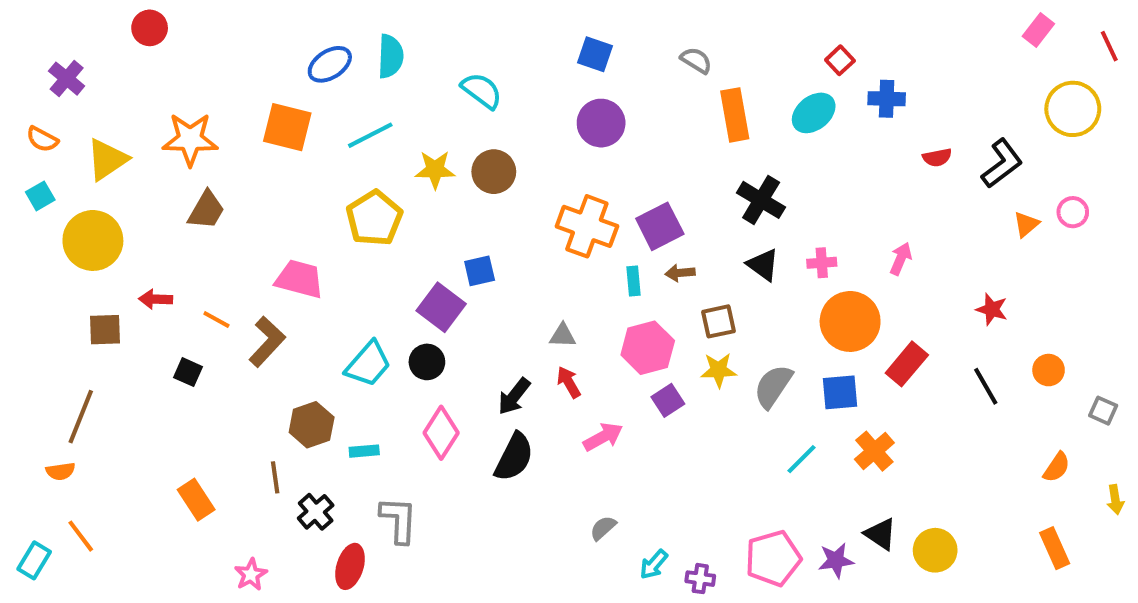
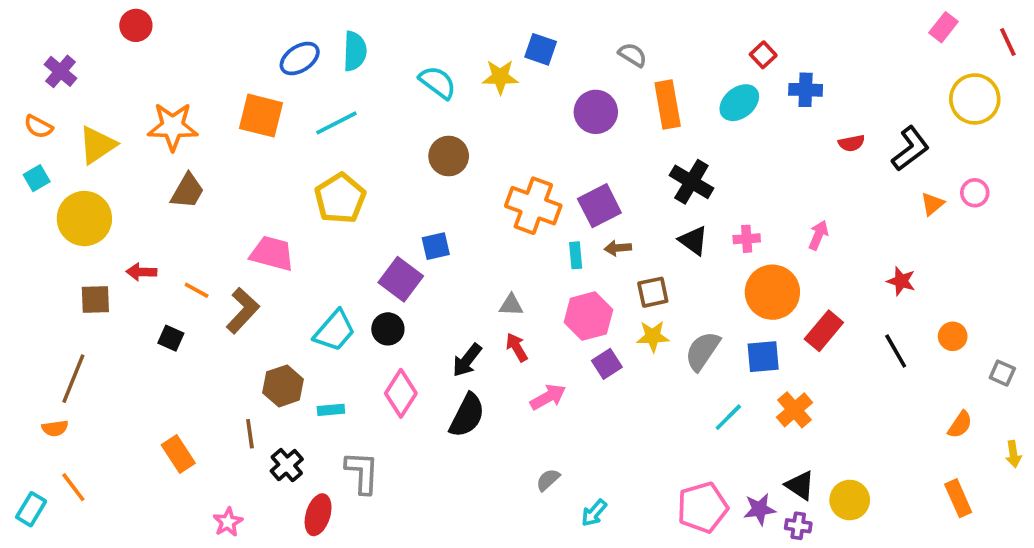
purple circle: (601, 123) -> (596, 112), moved
yellow star: (435, 170) -> (500, 77), moved
purple cross: (700, 579) -> (798, 526), moved

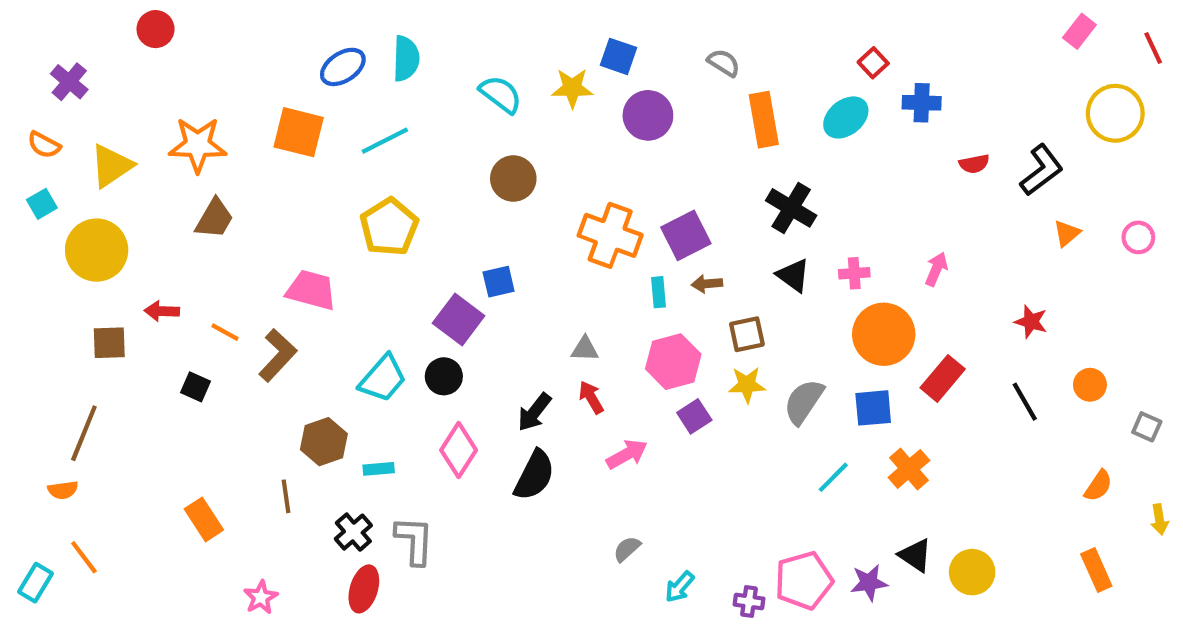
purple circle: (596, 112) -> (648, 115), moved
pink circle: (975, 193) -> (1138, 237), moved
black cross: (287, 465) -> (353, 532), moved
purple cross: (798, 526) -> (749, 602), moved

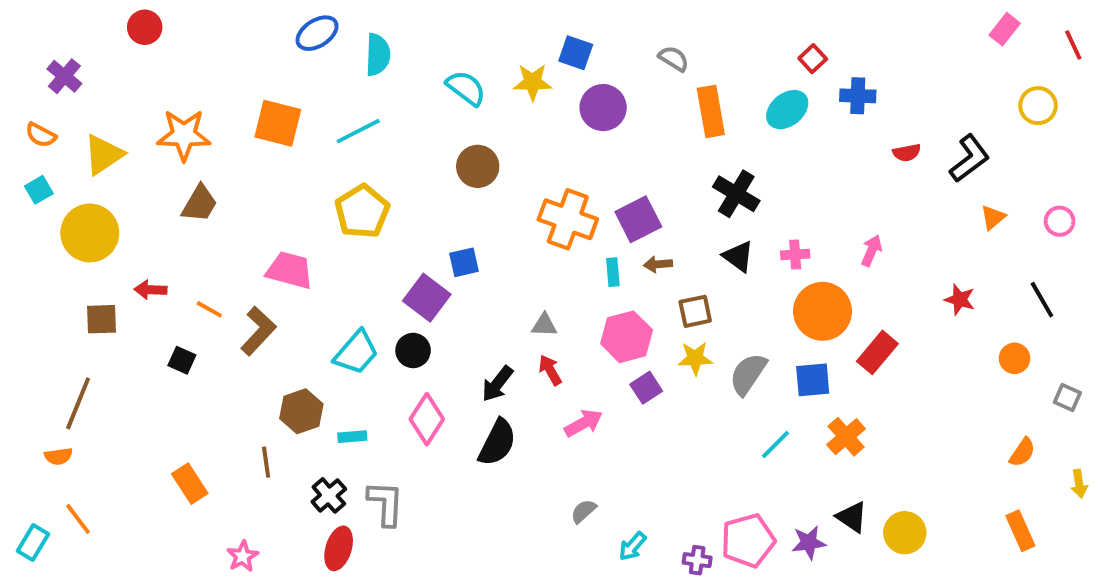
blue ellipse: (343, 67) -> (317, 33), moved
yellow circle: (1115, 113) -> (1038, 106), size x0.7
black line: (1025, 402) -> (1042, 300), moved

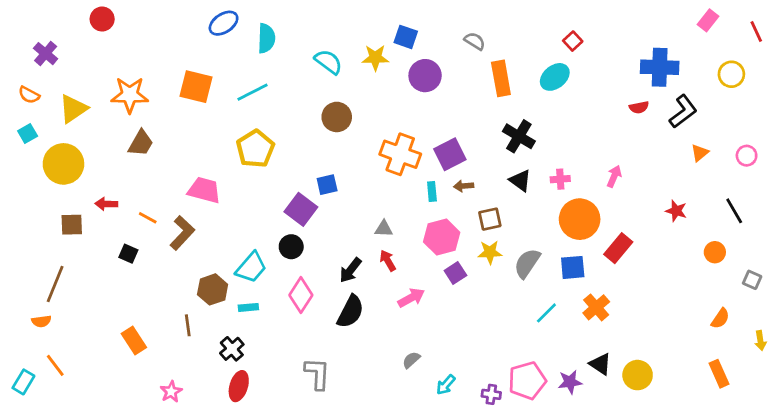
blue cross: (858, 96) -> (660, 67), moved, size x1.5
cyan trapezoid: (356, 352) -> (251, 267), moved
gray L-shape: (386, 503) -> (317, 374), moved

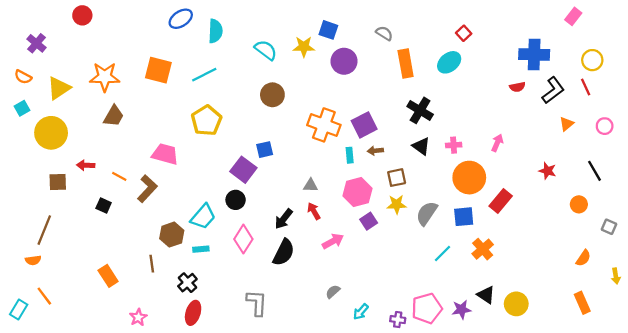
red line: (756, 31) -> (586, 87), moved

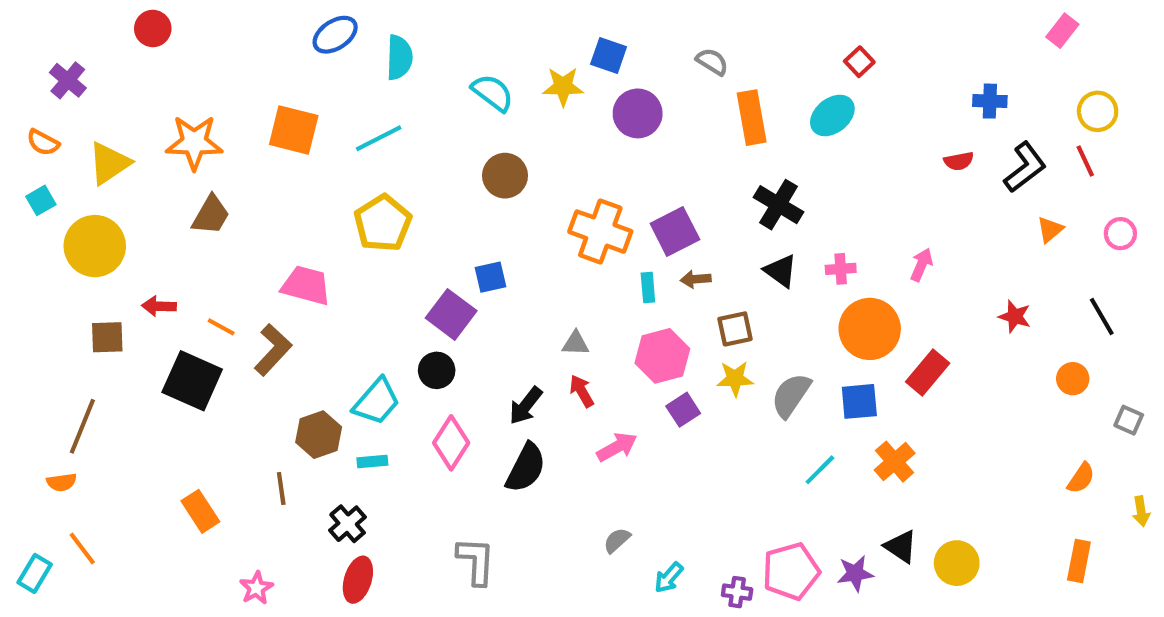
blue cross: (534, 55) -> (990, 101), size x0.6
black square: (104, 205) -> (192, 381), size x2.0
orange rectangle: (582, 303) -> (1079, 561), turned 35

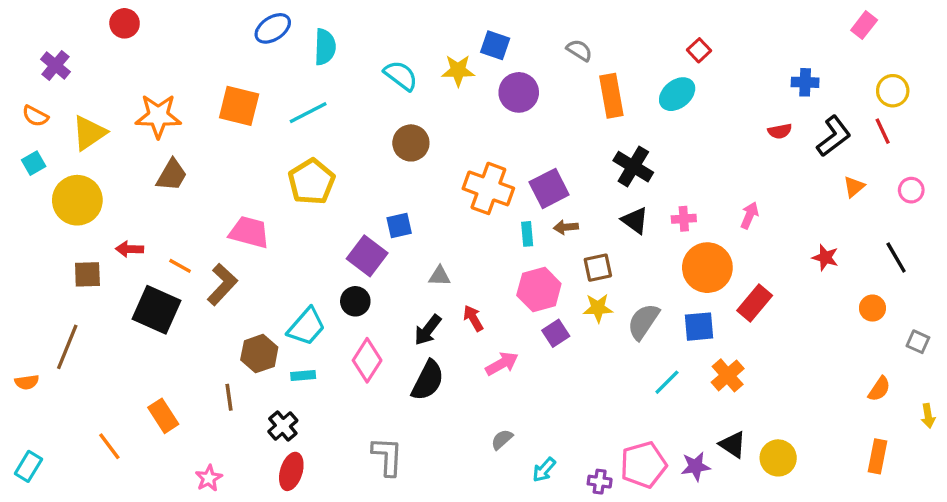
gray triangle: (575, 343) -> (440, 276), moved
orange semicircle: (62, 482) -> (27, 382), moved
orange line: (82, 549) -> (109, 446), moved

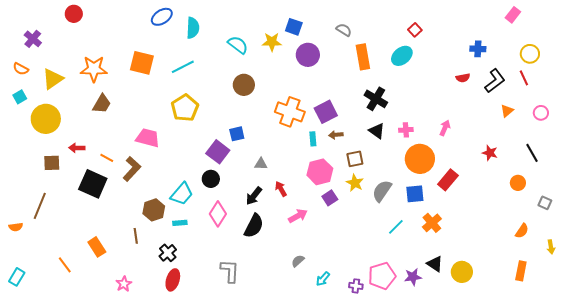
yellow star: (598, 308) -> (355, 183), turned 30

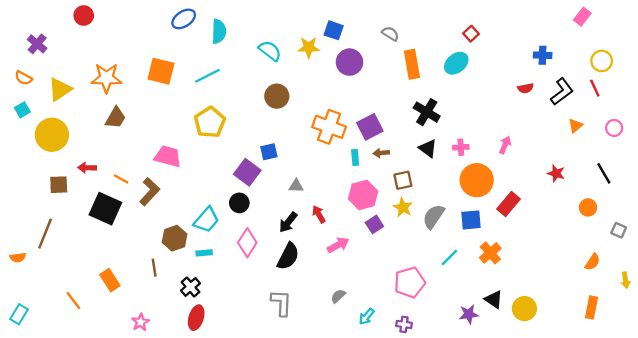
gray L-shape: (230, 271) -> (281, 303), moved
pink pentagon: (382, 276) -> (410, 282), moved

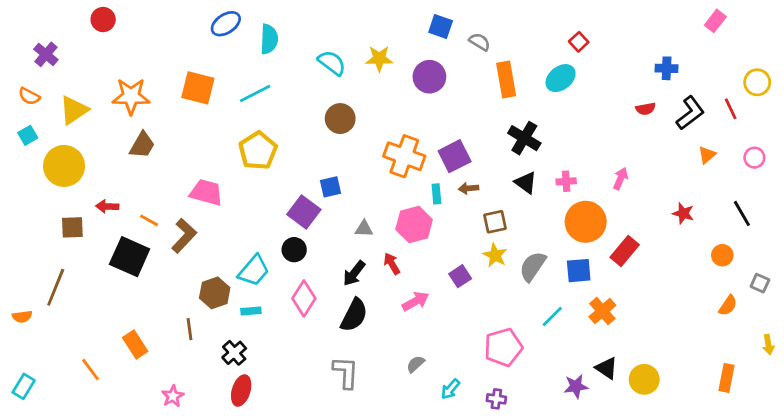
blue square: (334, 30) -> (441, 26), moved
yellow circle: (602, 61) -> (757, 82), moved
pink hexagon: (363, 195) -> (414, 225), moved
orange semicircle: (593, 262) -> (728, 305), moved

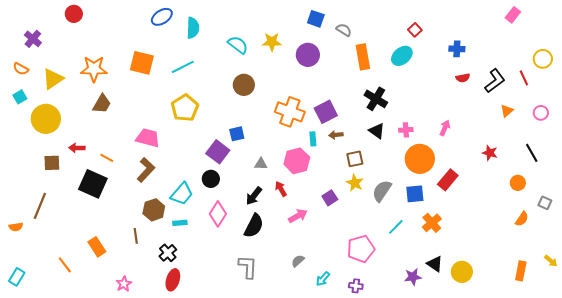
blue cross: (667, 68) -> (457, 49), moved
brown L-shape: (184, 236) -> (146, 170), moved
yellow arrow: (768, 344) -> (551, 261), moved, turned -40

